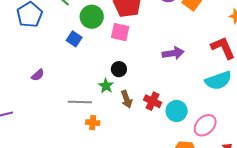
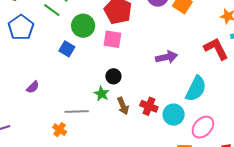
cyan semicircle: (218, 80) -> (196, 89), moved, turned -40
orange cross: (93, 123) -> (60, 130), moved, turned 32

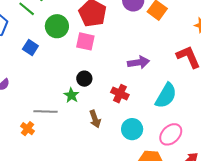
blue square: (67, 49) -> (30, 47), moved
brown arrow: (123, 106) -> (95, 119), moved
red cross: (149, 106) -> (120, 94), moved
cyan circle: (174, 115) -> (132, 129), moved

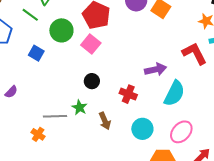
pink square: (85, 41) -> (91, 44), turned 30
purple arrow: (138, 62) -> (156, 69), moved
green star: (71, 95) -> (79, 108), moved

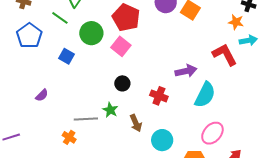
cyan circle: (142, 129) -> (162, 140), moved

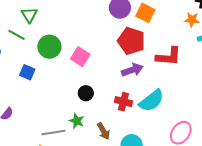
red pentagon: (126, 18) -> (131, 41), moved
red L-shape: (225, 55) -> (168, 56), moved, turned 128
purple arrow: (186, 71) -> (132, 70), moved
cyan semicircle: (205, 95) -> (151, 101), moved, turned 32

